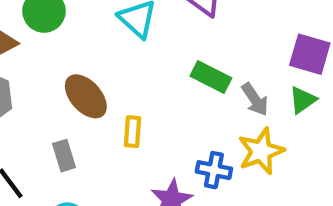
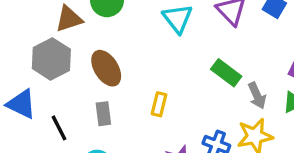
brown ellipse: (86, 96) -> (106, 68), moved

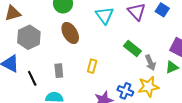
brown triangle: (69, 19) -> (13, 13), moved
brown ellipse: (106, 68) -> (70, 33), moved

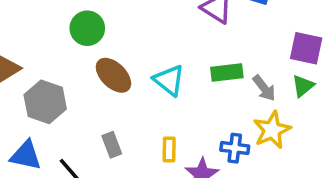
cyan triangle: (105, 15) -> (169, 80), moved
green rectangle: (132, 48) -> (227, 72), turned -30
yellow rectangle: (92, 66) -> (169, 149), moved

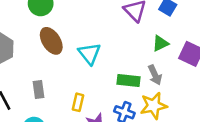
green rectangle: (227, 72) -> (128, 81), moved
green triangle: (303, 86) -> (160, 43), moved

